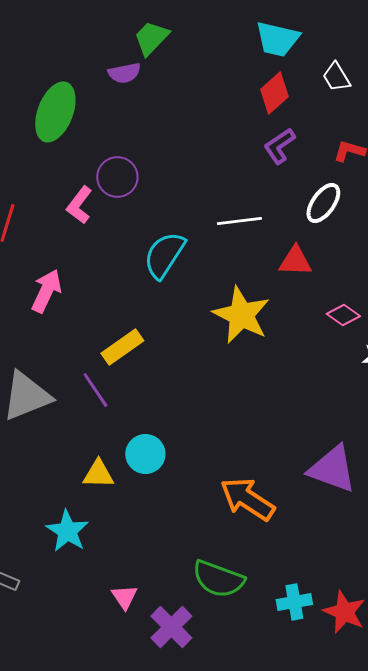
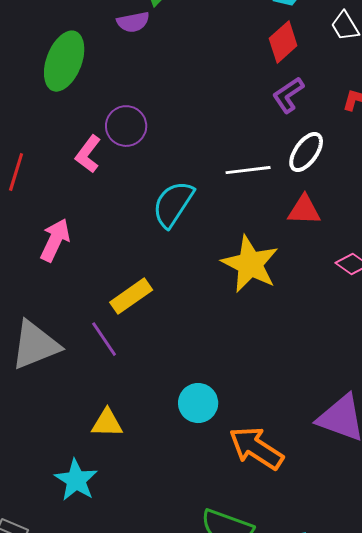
white ellipse: (323, 203) -> (306, 152), moved
cyan circle: (145, 454) -> (198, 403), moved

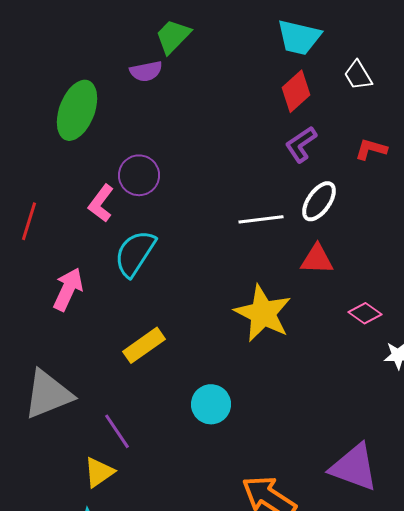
cyan semicircle: (173, 204) -> (135, 253), moved
purple line: (104, 339) -> (117, 431), moved
cyan circle: (198, 403) -> (211, 404), moved
yellow triangle: (107, 423) -> (99, 472), moved, turned -36

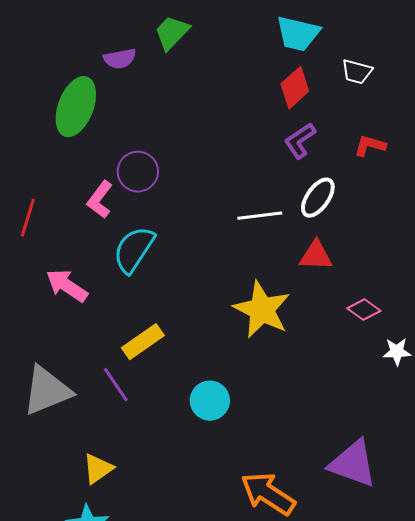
purple semicircle: (146, 71) -> (120, 59), moved
white trapezoid: (358, 75) -> (357, 72), turned -44
pink arrow: (68, 289) -> (67, 286), turned -81
purple line: (117, 431) -> (116, 385), moved

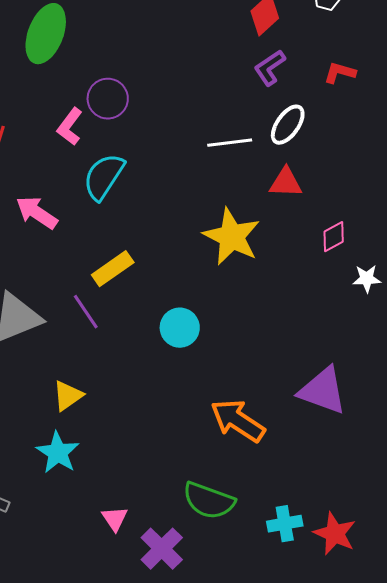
pink diamond: (364, 310) -> (334, 237), turned -64

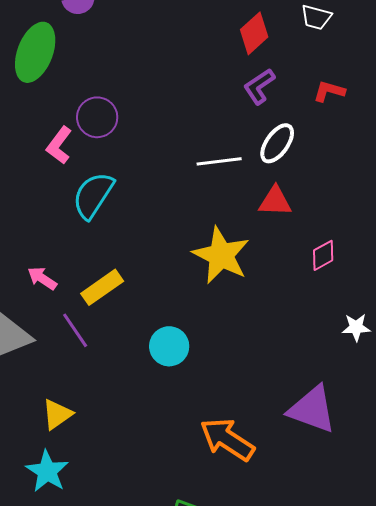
pink arrow: (37, 213) -> (42, 278), moved, size x0.7
white star: (367, 279) -> (356, 327), moved

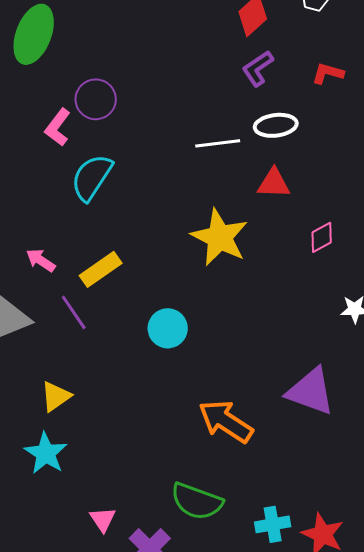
white ellipse: (277, 143) -> (276, 125), turned 48

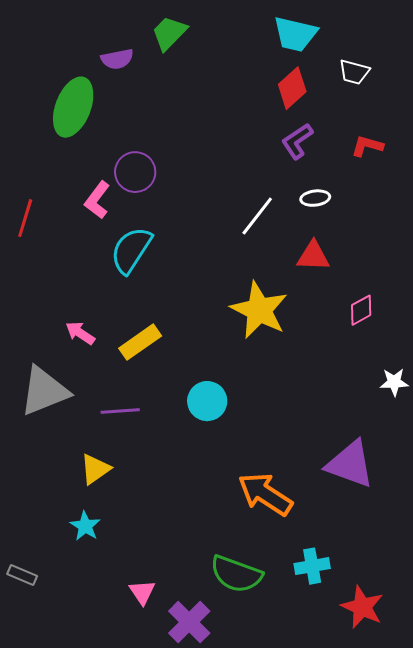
white ellipse: (276, 125) -> (315, 198), size x0.7
white line: (218, 143) -> (257, 216), turned -45
purple line: (74, 312) -> (120, 411), moved, turned -60
cyan star: (46, 453) -> (85, 526), size x0.7
cyan cross: (273, 524) -> (312, 566), moved

